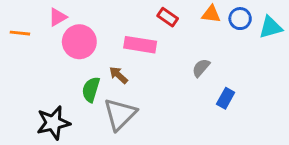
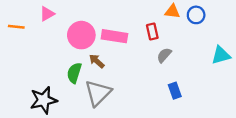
red rectangle: (168, 17) -> (152, 32), moved, turned 42
cyan triangle: (271, 27) -> (221, 55), moved
pink circle: (79, 42) -> (81, 35), moved
blue rectangle: (226, 98) -> (175, 91), moved, turned -49

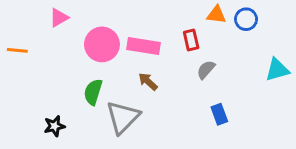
orange line: (16, 27) -> (17, 50), moved
brown arrow: (97, 61) -> (148, 82), moved
black star: (43, 100) -> (54, 126), size x0.6

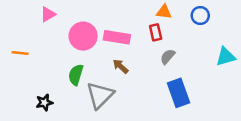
orange triangle: (216, 15) -> (164, 12), moved
orange line: (17, 50) -> (20, 53), moved
blue rectangle: (219, 114) -> (178, 93), size x1.6

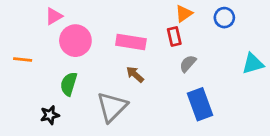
orange triangle: (164, 12) -> (184, 14), turned -42
pink circle: (83, 36) -> (75, 41), moved
green semicircle: (76, 75) -> (69, 84), moved

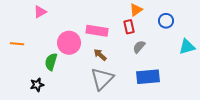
blue circle: (224, 18) -> (166, 21), moved
pink circle: (75, 41) -> (69, 43), moved
blue rectangle: (200, 104) -> (148, 77), turned -75
gray triangle: (112, 107) -> (102, 79), moved

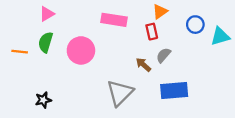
pink rectangle: (97, 31) -> (114, 20), moved
cyan triangle: (187, 47) -> (220, 36), moved
brown arrow: (100, 55) -> (143, 65), moved
green semicircle: (51, 62) -> (46, 42), moved

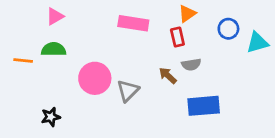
green semicircle: (46, 42) -> (53, 49), turned 72
pink circle: (81, 50) -> (95, 78), moved
gray semicircle: (163, 55) -> (191, 65), turned -140
gray triangle: (120, 93) -> (128, 91), moved, size x0.7

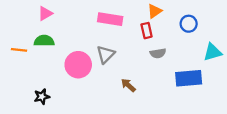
cyan triangle: (257, 43) -> (213, 52), moved
brown arrow: (168, 76) -> (128, 85), moved
gray triangle: (128, 91) -> (106, 54), moved
blue rectangle: (204, 106) -> (189, 78), moved

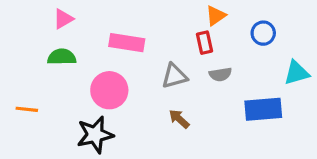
pink rectangle: (110, 19) -> (127, 43), moved
orange line: (19, 50) -> (27, 109), moved
gray triangle: (106, 54) -> (174, 76), moved, turned 30
black star: (42, 97) -> (95, 135), moved, size x1.6

